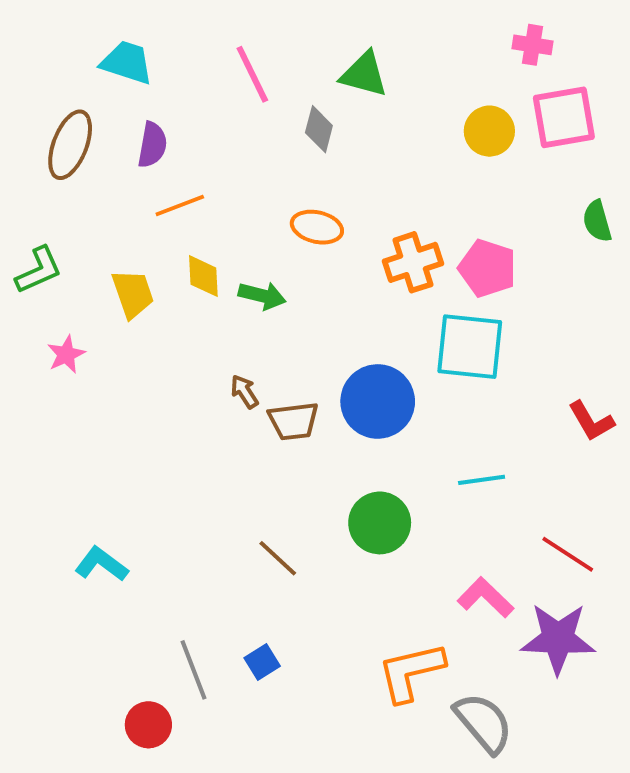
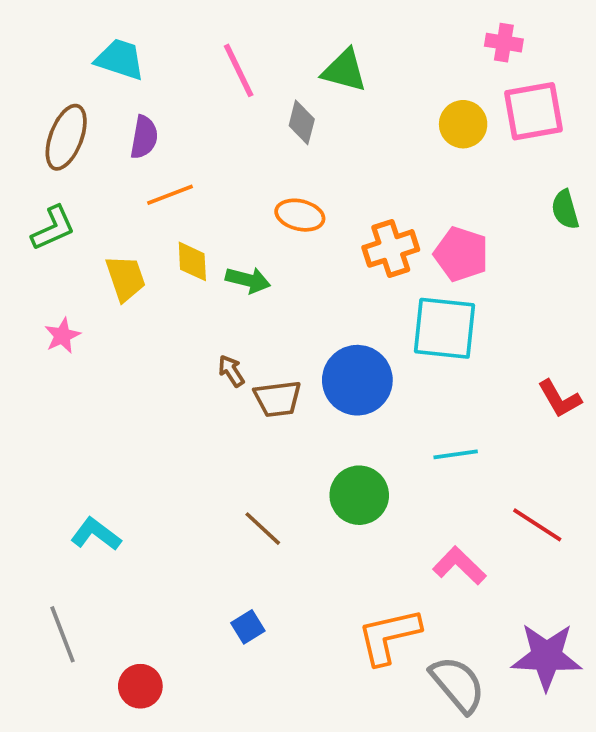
green L-shape: (39, 270) -> (53, 228), moved
purple star: (558, 639) -> (547, 657), moved
gray line: (194, 670) -> (62, 634), moved

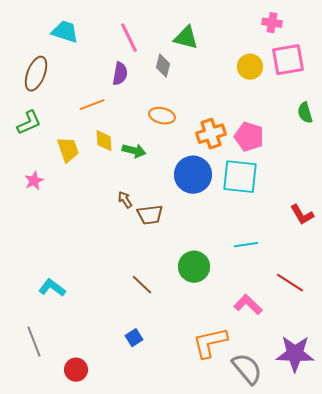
purple semicircle: (144, 137) -> (120, 74), moved
blue circle: (357, 380) -> (193, 175), moved

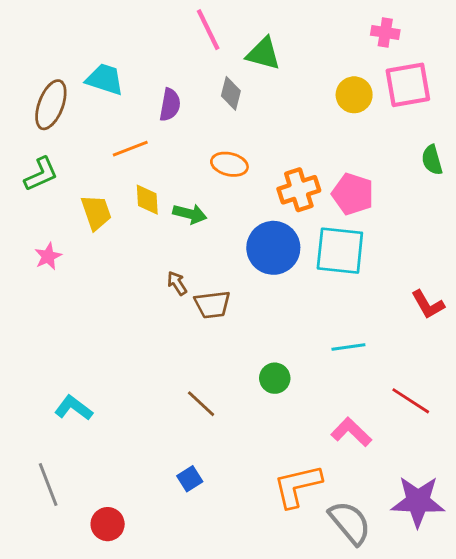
cyan trapezoid: (65, 32) -> (105, 79), moved
pink line: (129, 38) -> (208, 30), moved
green circle: (194, 267) -> (275, 378), size x0.7

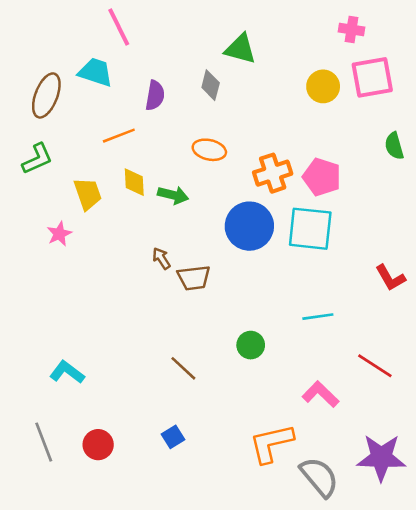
pink line: (208, 30) -> (119, 27), moved
pink star: (48, 256) -> (59, 234), moved
red circle: (108, 524) -> (98, 445), moved

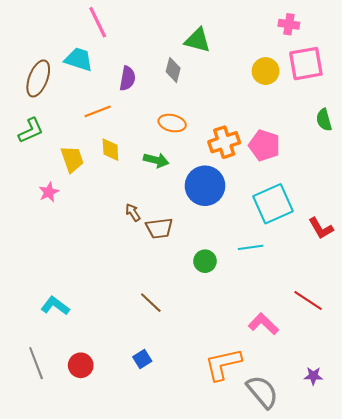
green arrow: (173, 195) -> (156, 160), moved
cyan square: (310, 229) -> (273, 204), moved, turned -30
cyan line: (318, 317) -> (251, 247), moved
green circle: (251, 345) -> (205, 261), moved
purple star: (381, 458) -> (313, 376), size x0.5

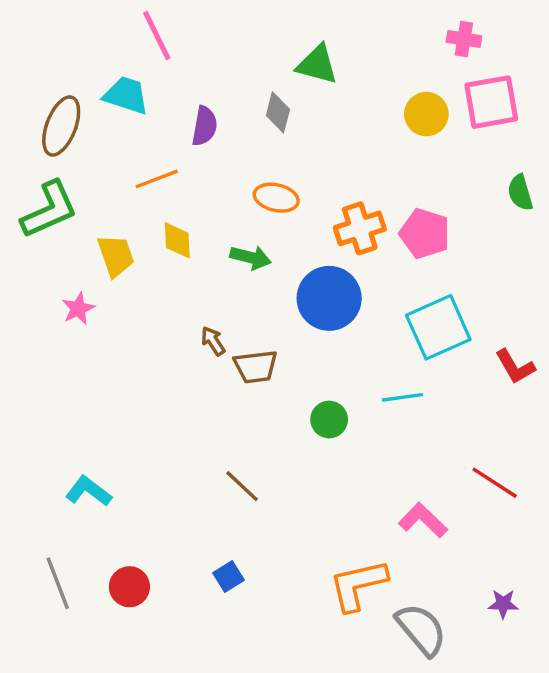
green L-shape: (31, 131) -> (49, 210), size x1.4

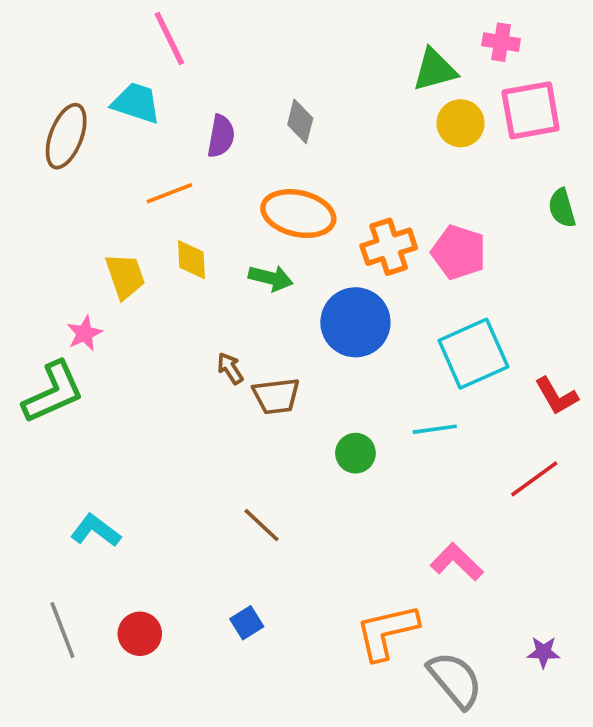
green triangle: (317, 65) -> (435, 70), moved, turned -30
orange ellipse: (276, 198) -> (298, 214), size x1.5
green L-shape: (49, 210) -> (53, 392), moved
red line: (495, 483) -> (534, 479), moved, turned -69

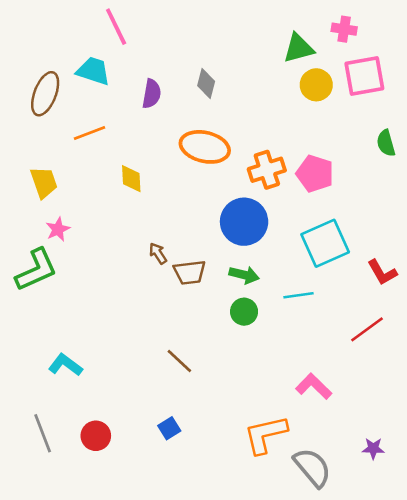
orange line: (169, 193) -> (89, 133), moved
yellow trapezoid: (125, 276) -> (44, 182), moved
green arrow: (271, 278) -> (244, 275), moved

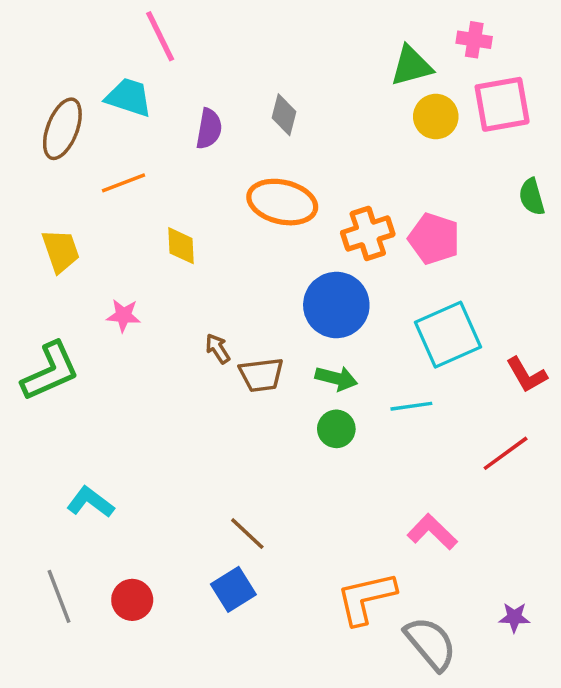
pink star: (58, 229) -> (123, 315), moved, turned 30
brown line: (179, 361) -> (247, 534), moved
blue square: (169, 428) -> (233, 589), size x1.4

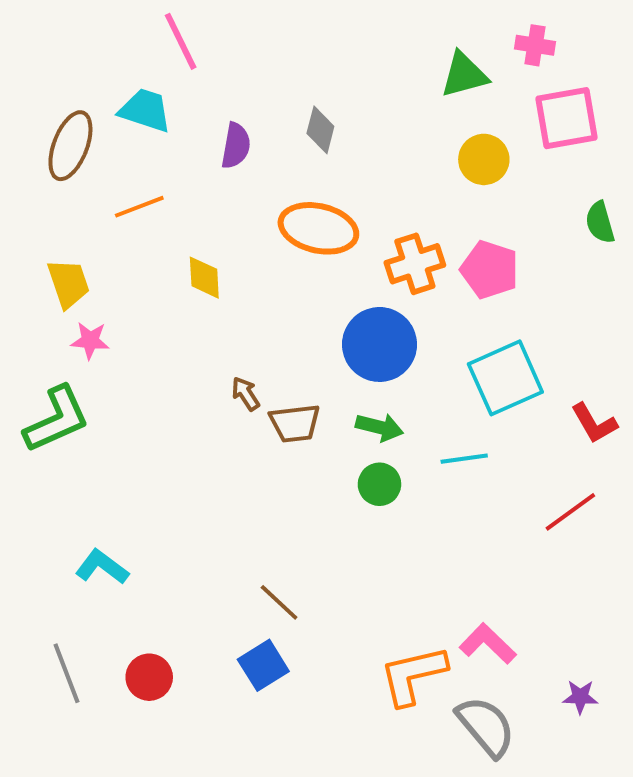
yellow circle: (436, 117) -> (484, 159), moved
pink star: (123, 315) -> (90, 341), moved
pink L-shape: (432, 532) -> (488, 644), moved

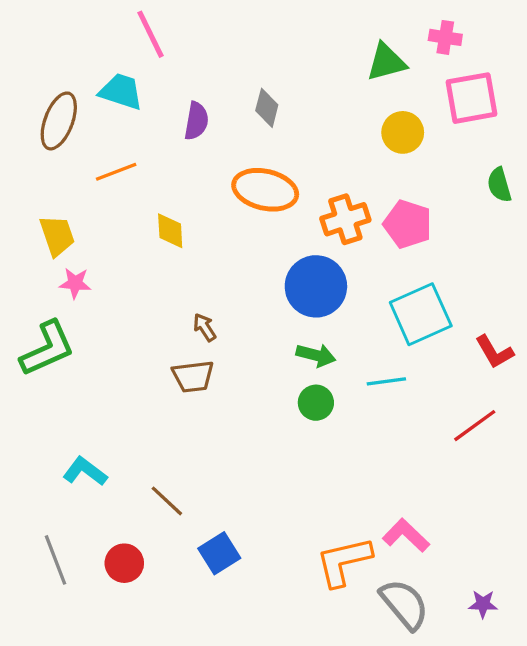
brown trapezoid: (295, 423) -> (193, 376), moved
brown line: (279, 602) -> (167, 501), moved
purple star: (580, 697) -> (483, 604), moved

